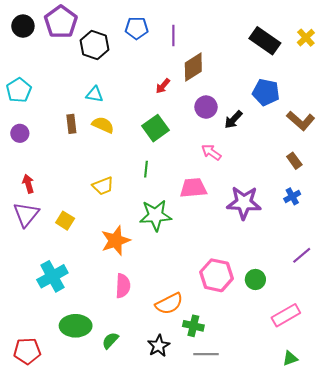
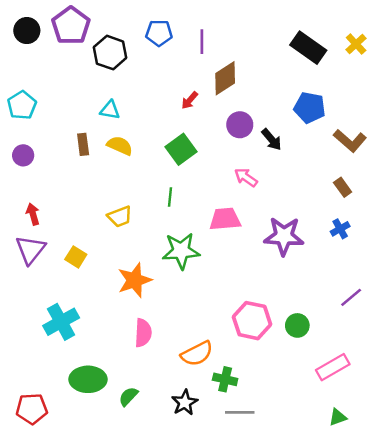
black arrow: (233, 120) -> (272, 139), turned -84

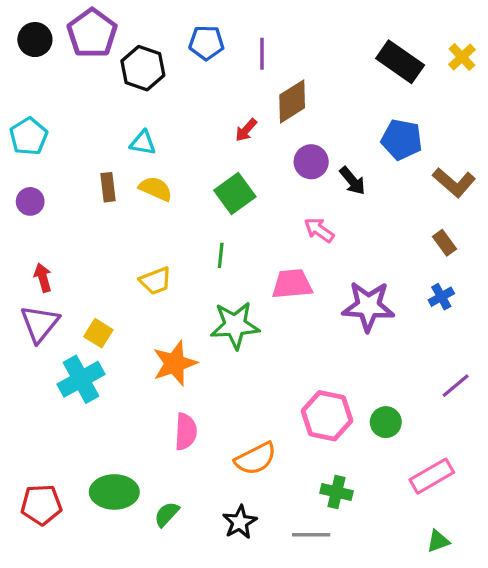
cyan cross: (61, 322) -> (81, 379), moved
green cross: (225, 379) -> (337, 492), moved
red pentagon: (32, 409) -> (41, 505), moved

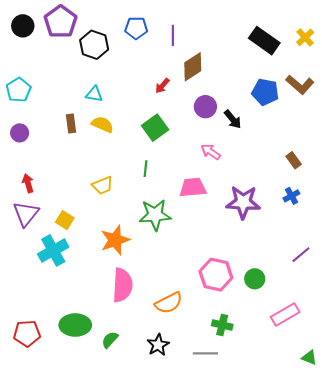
brown L-shape: (454, 182) -> (300, 85), moved
pink semicircle: (186, 432) -> (122, 285), size x1.4
green triangle: (438, 541) -> (309, 358), moved, turned 42

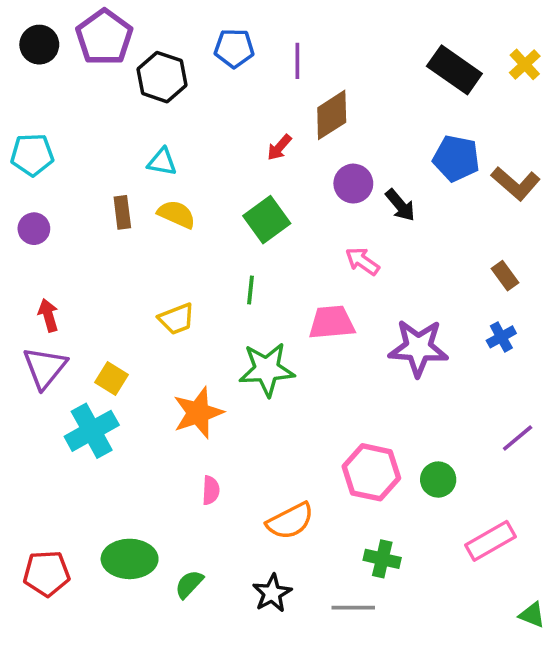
brown L-shape: (300, 85) -> (516, 184), moved
cyan pentagon: (19, 90) -> (32, 155), turned 30
pink semicircle: (122, 285) -> (211, 490), size x0.5

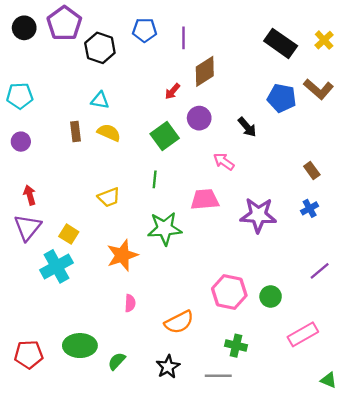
purple circle: (353, 184) -> (199, 118), moved
brown L-shape: (516, 184) -> (318, 89), moved

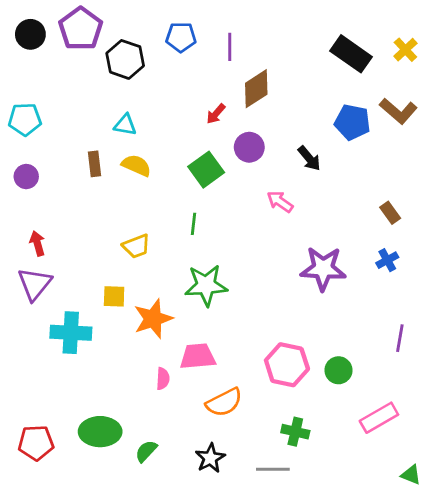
pink trapezoid: (205, 200) -> (198, 356), moved
yellow square: (69, 234) -> (114, 296), moved, turned -30
cyan cross: (57, 266) -> (71, 333), turned 32
purple line: (320, 271) -> (400, 338), turned -40

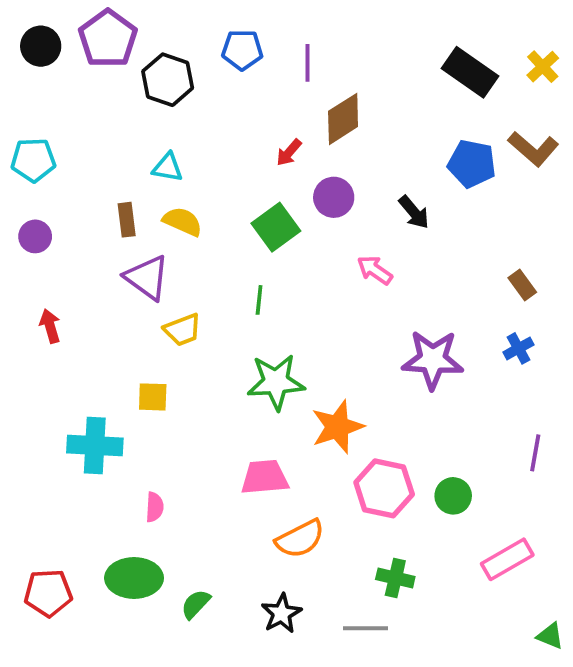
purple triangle: (35, 284) -> (147, 278), moved, turned -33
orange star: (153, 319) -> (337, 427), moved
pink semicircle: (163, 379) -> (155, 507), moved

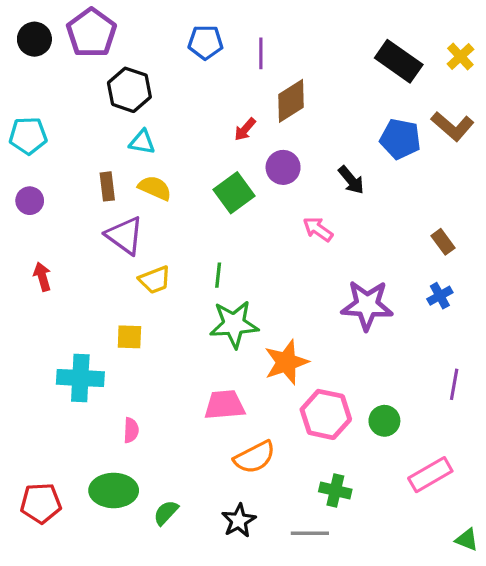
black hexagon: (168, 80) -> (129, 90), moved
green line: (259, 300) -> (218, 275), moved

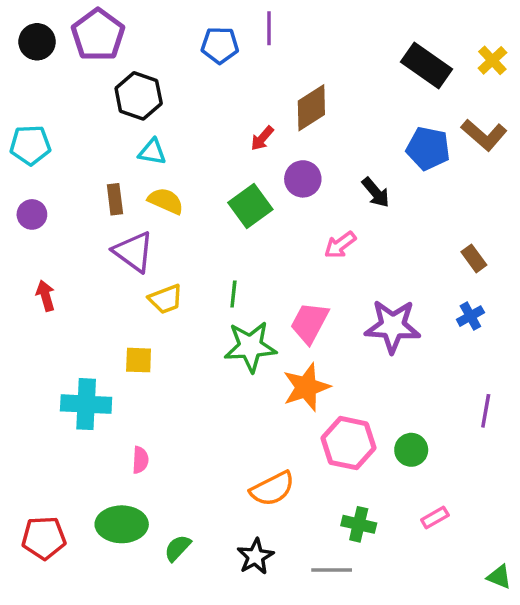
purple line: (261, 53) -> (269, 28), moved
pink arrow: (318, 229) -> (340, 245), turned -72
pink trapezoid: (224, 405) -> (310, 323), moved, turned -57
pink rectangle: (430, 475) -> (435, 518), moved, size x0.6

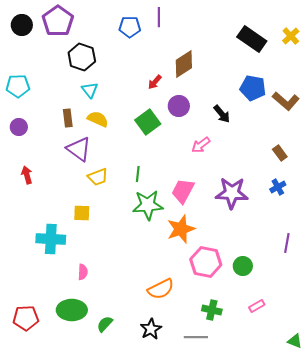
brown L-shape: (484, 135) -> (286, 101), moved
cyan triangle: (152, 152) -> (90, 90), turned 42

